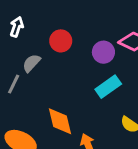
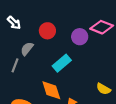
white arrow: (17, 27) -> (14, 23), turned 120
cyan rectangle: (108, 87) -> (62, 63), moved

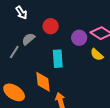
cyan rectangle: (62, 63) -> (58, 59), turned -66
yellow semicircle: (103, 89) -> (97, 55), moved

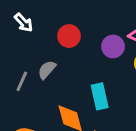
gray semicircle: (28, 39) -> (47, 70), moved
cyan rectangle: (58, 59) -> (100, 96), moved

